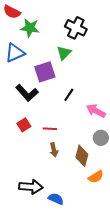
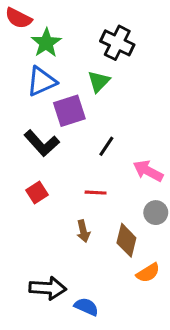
green star: (30, 28) -> (46, 43), turned 30
blue triangle: (15, 53) -> (42, 81), moved
red line: (50, 129) -> (96, 193), moved

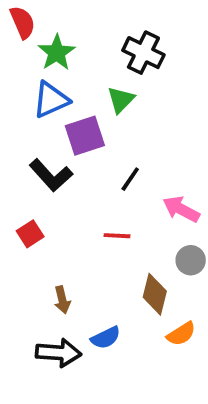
red semicircle: (18, 18) -> (23, 22), turned -140
red square: (37, 193) -> (30, 234), moved
brown arrow: (83, 231) -> (62, 300), moved
blue semicircle: (86, 307) -> (106, 338), moved, turned 130

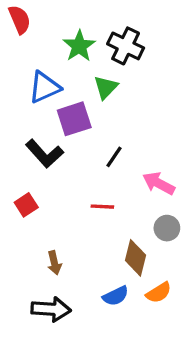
green star: (57, 53) -> (79, 46), moved
blue semicircle: (106, 338) -> (116, 296), moved

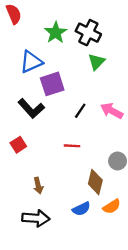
green triangle: (106, 87) -> (97, 62), moved
pink arrow: (159, 183) -> (112, 111), moved

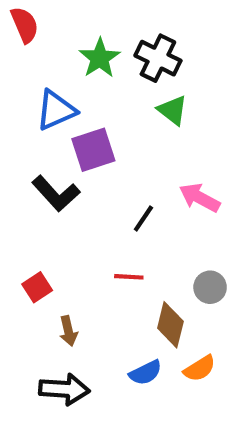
green triangle: (97, 62) -> (173, 110), turned -36
black line: (80, 111) -> (143, 219), moved
red square: (18, 145) -> (37, 287), moved
red line: (72, 146) -> (129, 277), moved

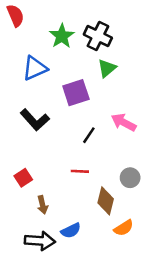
green triangle: (173, 110) -> (107, 68), turned 42
purple square: (93, 150) -> (76, 93), moved
blue semicircle: (145, 373) -> (71, 231), moved

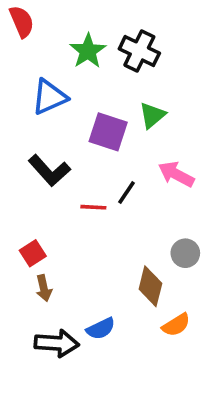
green triangle: (107, 68) -> (152, 115), moved
purple square: (76, 93) -> (108, 132), turned 36
red line: (80, 171) -> (93, 207), moved
brown arrow: (43, 205) -> (44, 288), moved

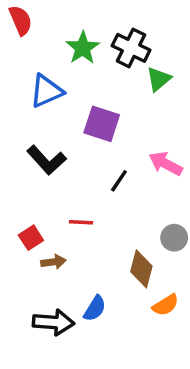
green triangle: (152, 115) -> (159, 79), moved
red line: (93, 207) -> (81, 222), moved
brown arrow: (44, 288) -> (53, 262), moved, turned -85
blue semicircle: (101, 329) -> (95, 308), turned -32

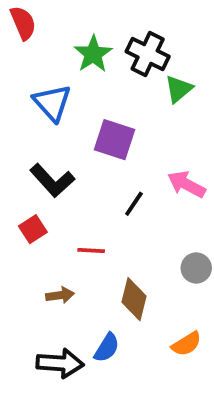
blue triangle: (46, 91) -> (52, 103), turned -48
red square: (31, 238) -> (33, 229), moved
brown diamond: (141, 269) -> (134, 299), moved

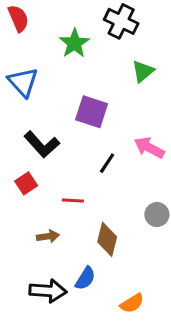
black cross: (148, 54) -> (121, 21), moved
blue triangle: (52, 103) -> (23, 82), moved
orange semicircle: (187, 344) -> (132, 303), moved

